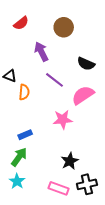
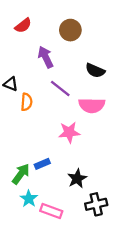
pink semicircle: (83, 95) -> (92, 105), turned -145
blue rectangle: (25, 135) -> (42, 164), moved
cyan star: (17, 181) -> (29, 199), moved
pink rectangle: (59, 188) -> (51, 211), moved

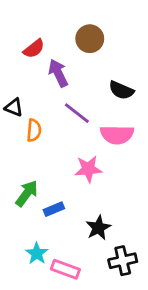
red semicircle: (23, 26) -> (34, 49), moved
green arrow: (21, 174) -> (27, 193), moved

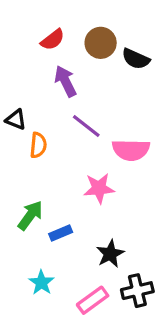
red semicircle: (34, 49) -> (53, 40), moved
black semicircle: (121, 90) -> (136, 59), moved
pink rectangle: (65, 269) -> (93, 300), moved, turned -56

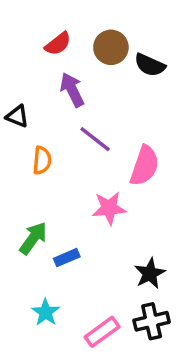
black triangle: (16, 120) -> (17, 116), moved
pink semicircle: (131, 150) -> (145, 166), turned -72
black star: (110, 254) -> (150, 273), moved

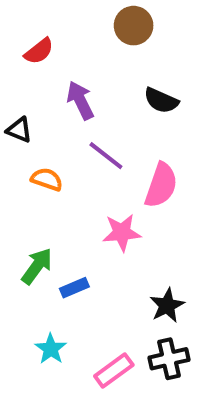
red semicircle: (58, 44) -> (39, 51), moved
brown circle: (111, 47) -> (134, 26), moved
black semicircle: (150, 65) -> (161, 100), moved
orange semicircle: (42, 160) -> (47, 179), turned -76

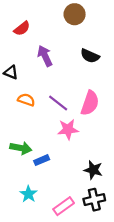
purple line: (106, 156) -> (58, 103), moved
green arrow: (37, 266) -> (21, 148), turned 65
black star: (167, 305) -> (93, 170), turned -30

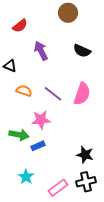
pink star: (68, 129) -> (41, 120), moved

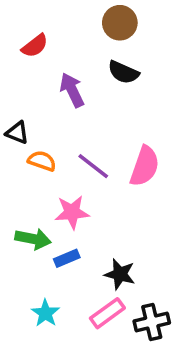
black semicircle: (82, 51) -> (123, 72), moved
black triangle: (10, 66) -> (17, 133), moved
black star: (85, 155) -> (120, 274), moved
pink rectangle: (58, 188) -> (107, 313), moved

